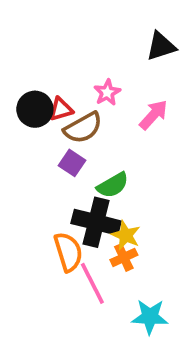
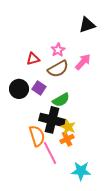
black circle: (35, 109) -> (19, 89), moved
brown semicircle: (83, 128) -> (58, 69), moved

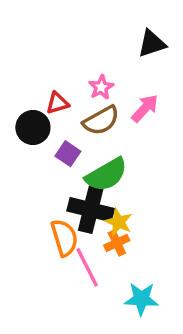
black circle: (19, 89) -> (33, 128), moved
green semicircle: (61, 100) -> (106, 175), size x1.4

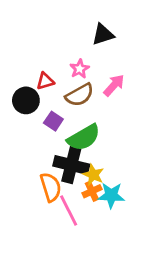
black triangle: (152, 44) -> (103, 34), moved
cyan star: (141, 299) -> (111, 195), moved

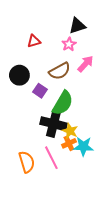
pink star: (80, 69) -> (69, 44), moved
red triangle: (45, 81) -> (34, 41), moved
green semicircle: (84, 138) -> (63, 103), turned -30
orange semicircle: (51, 187) -> (27, 162), moved

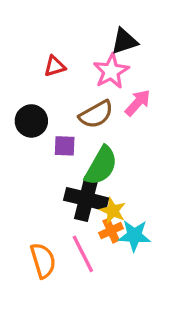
pink star: (69, 44) -> (111, 71), size x1.5
purple square: (40, 91) -> (65, 146), turned -32

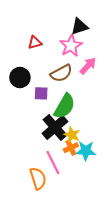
black cross: (86, 199) -> (55, 127), turned 35
orange semicircle: (43, 260) -> (38, 178), moved

